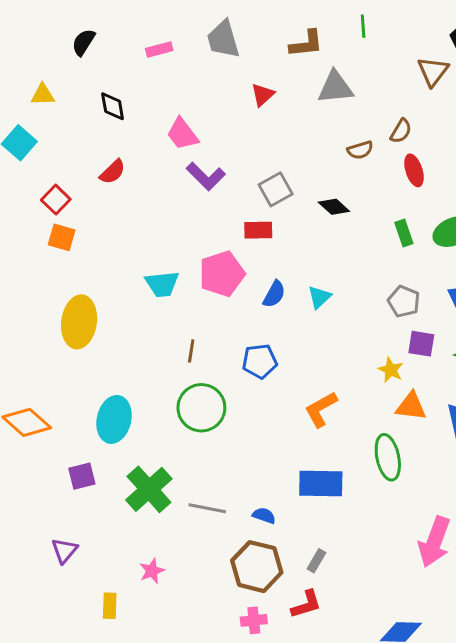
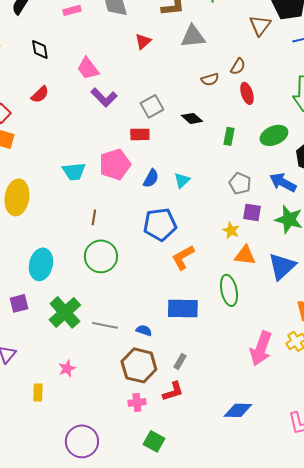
green rectangle: (404, 233) -> (229, 136), moved, turned 30
blue pentagon: (260, 361) -> (160, 224), moved, size x1.4

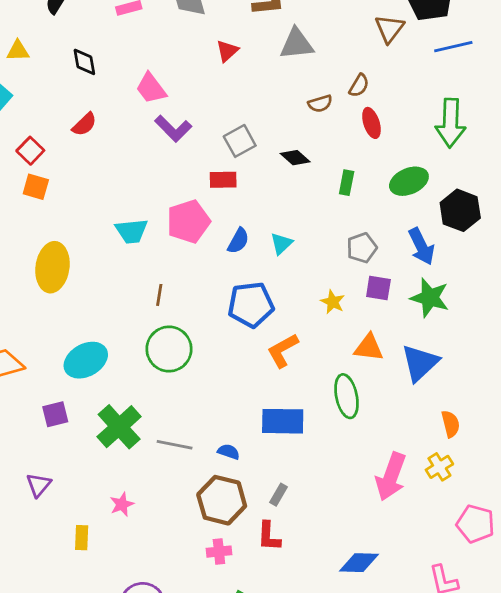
blue arrow: (283, 182) -> (421, 246), turned -144
gray pentagon: (240, 183) -> (362, 248), turned 30
yellow star: (231, 230) -> (333, 302), moved
cyan ellipse: (41, 264) -> (86, 360), turned 48
red L-shape: (173, 391) -> (269, 536), turned 110

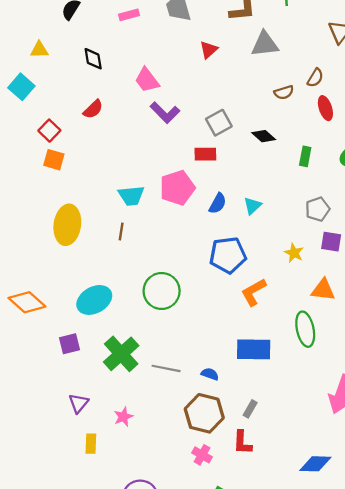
brown line: (159, 295) -> (121, 232), moved
purple triangle: (39, 485) -> (79, 403), moved
pink cross: (219, 552) -> (202, 455), turned 36

